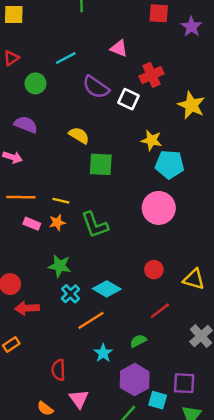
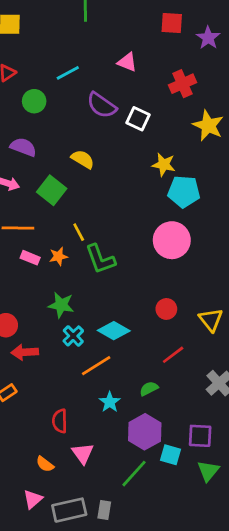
red cross: (151, 75) -> (183, 84), moved
green square: (101, 164) -> (52, 190), moved, turned 35
yellow line: (61, 201) -> (79, 232), moved, turned 49
yellow triangle: (194, 279) -> (211, 320), turned 35

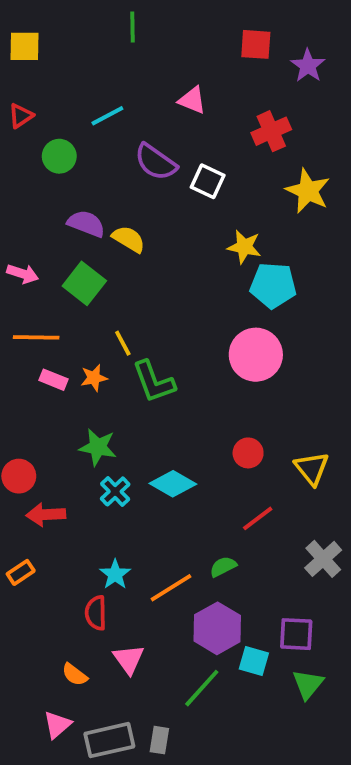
purple semicircle: (23, 147) -> (86, 224), moved
orange line: (96, 366) -> (171, 588), moved
cyan star: (110, 402) -> (115, 574), moved

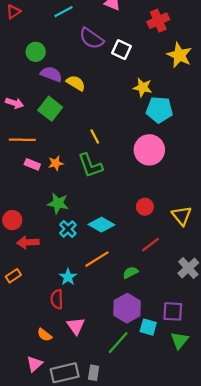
green circle: (59, 156) -> (36, 52), moved
yellow line: (123, 343) -> (95, 136), moved
orange line: (171, 588) -> (97, 259), moved

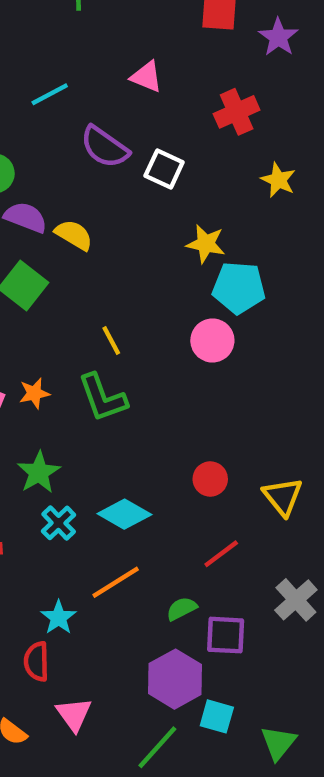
yellow star: (179, 55) -> (278, 180), size x0.7
pink circle: (149, 150) -> (212, 340), moved, size x0.7
green star: (58, 203) -> (39, 472), turned 30
purple square: (173, 311) -> (226, 635), moved

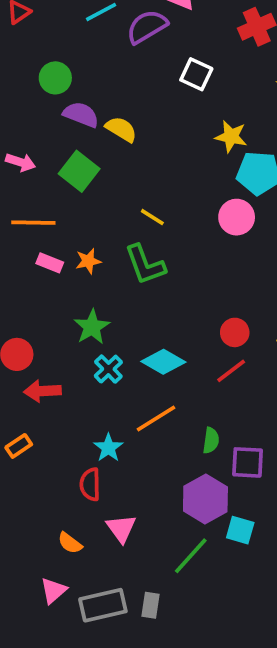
purple semicircle: (105, 147) -> (147, 27), moved, turned 114
yellow line: (111, 340) -> (152, 217), turned -30
red line: (221, 554) -> (231, 371), moved
green semicircle: (182, 609) -> (211, 440), turned 125

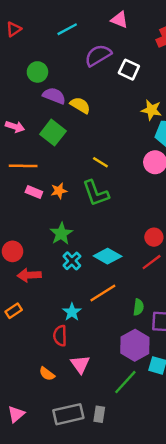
purple semicircle: (147, 27) -> (98, 55), moved
pink triangle: (53, 591) -> (16, 414), moved

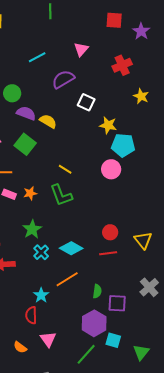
pink triangle: (119, 20) -> (81, 49), turned 49
white square: (129, 70) -> (86, 102), moved
red line: (152, 262) -> (108, 253), turned 30

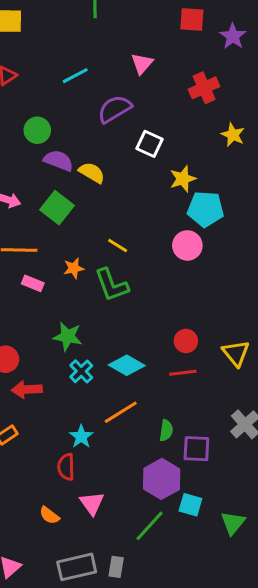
yellow star: (108, 125) -> (183, 179), turned -30
orange star: (30, 193) -> (74, 268), moved
green star: (32, 229) -> (68, 336), turned -30

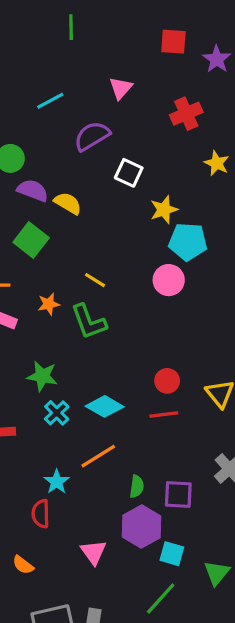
green semicircle: (166, 430) -> (137, 486), moved
pink triangle: (92, 503) -> (93, 552), moved
green line: (149, 526) -> (161, 599), moved

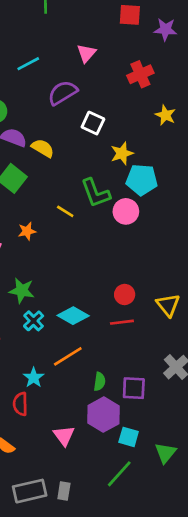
purple star: (217, 59) -> (165, 29), turned -30
green L-shape: (89, 322) -> (96, 193), moved

